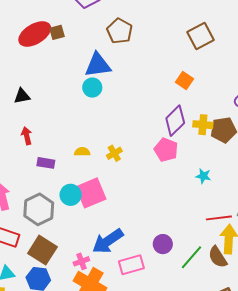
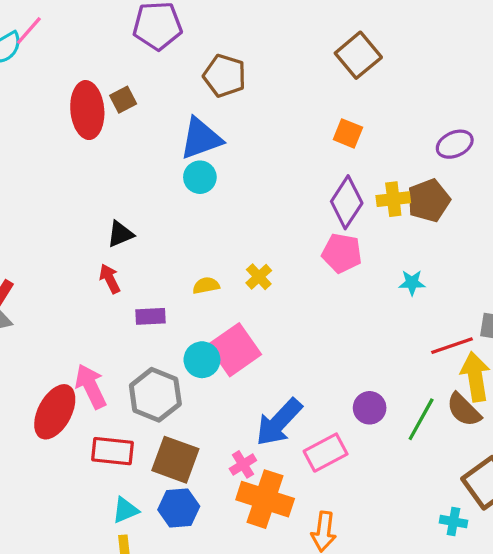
red ellipse: (35, 34) -> (87, 110), turned -52
black triangle: (22, 96) -> (120, 234), moved

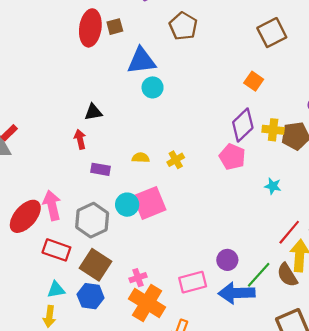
blue triangle: (201, 139) -> (141, 61), moved
red line: (452, 346) -> (289, 232), turned -44
blue arrow: (279, 422) -> (237, 293), moved, turned 32

